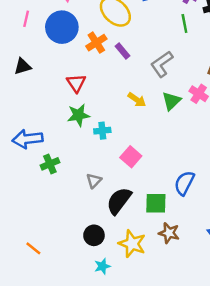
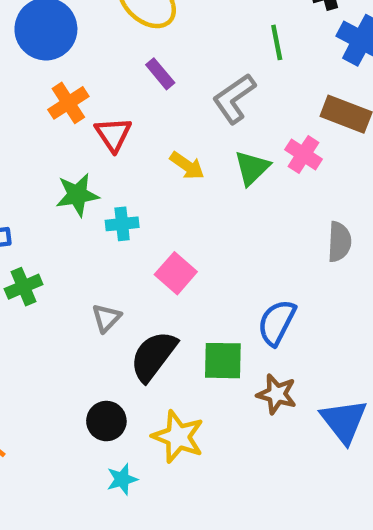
green line: (184, 24) -> (277, 42), moved
orange cross: (96, 43) -> (68, 103), moved
red triangle: (76, 83) -> (113, 134), moved
brown star: (169, 233) -> (277, 394), moved

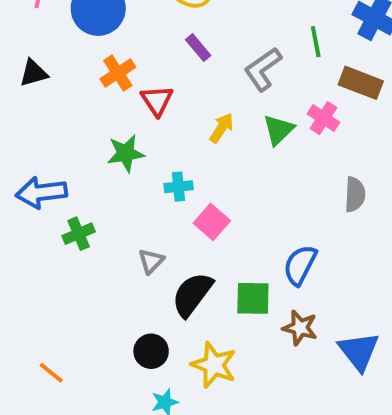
green line: (277, 42) -> (316, 42), moved
yellow arrow: (187, 166) -> (222, 128), turned -92
cyan cross: (122, 224) -> (179, 187), moved

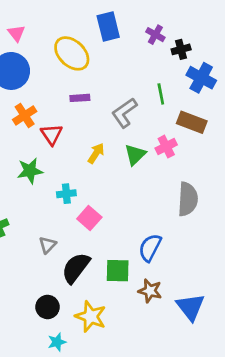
purple rectangle: (198, 48) -> (80, 98), turned -54
pink cross: (324, 118) -> (166, 147), turned 30
gray semicircle: (355, 194) -> (188, 199), size x1.4

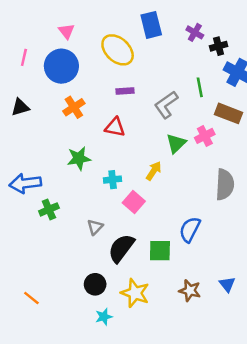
red triangle: (52, 134) -> (115, 127), moved, turned -45
yellow arrow: (96, 153) -> (154, 171), moved
brown star: (150, 291) -> (190, 291), moved
blue triangle: (190, 307) -> (227, 284), size x0.6

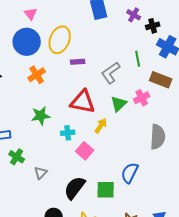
yellow ellipse: (118, 50) -> (60, 40), moved, turned 68
red triangle: (115, 127) -> (83, 102), moved, size x1.5
green cross: (49, 209) -> (17, 157), turned -35
gray triangle: (95, 227) -> (41, 173), moved

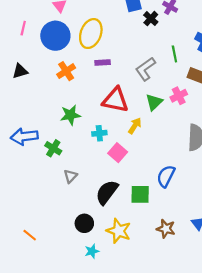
black cross: (153, 26) -> (151, 19), moved, turned -32
purple rectangle: (78, 62) -> (103, 62), moved
green cross: (17, 157) -> (53, 148), moved

